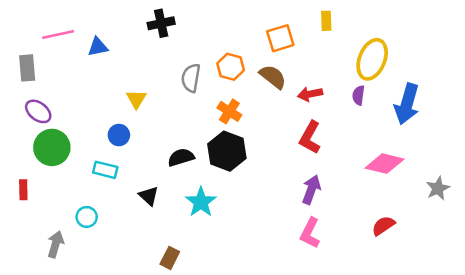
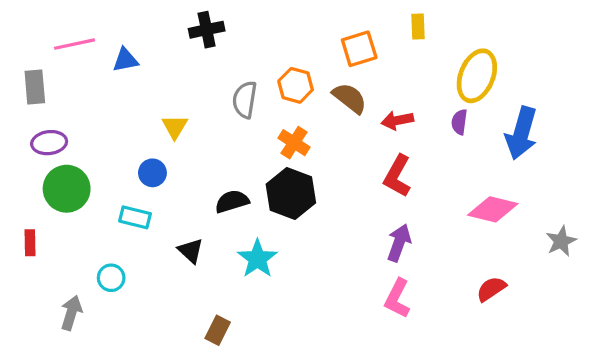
purple ellipse: (38, 111) -> (49, 143), turned -45

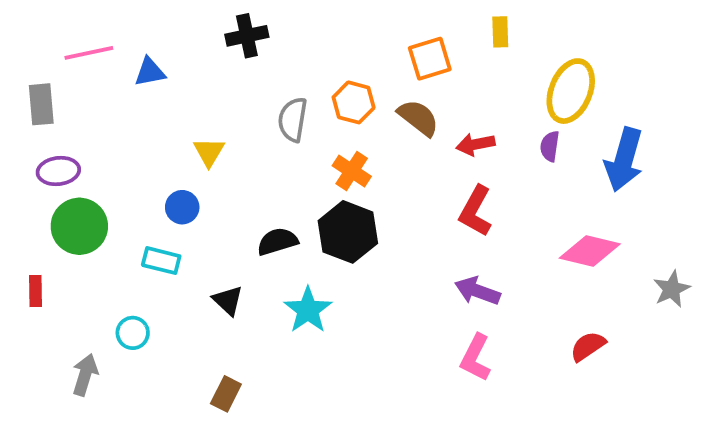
purple arrow: (399, 243) -> (477, 291), turned -90
brown rectangle: (218, 330) -> (226, 394), moved

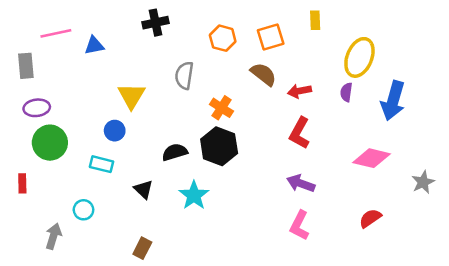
orange hexagon: (354, 102) -> (223, 38), moved
yellow triangle: (209, 152) -> (131, 96), size x1.4

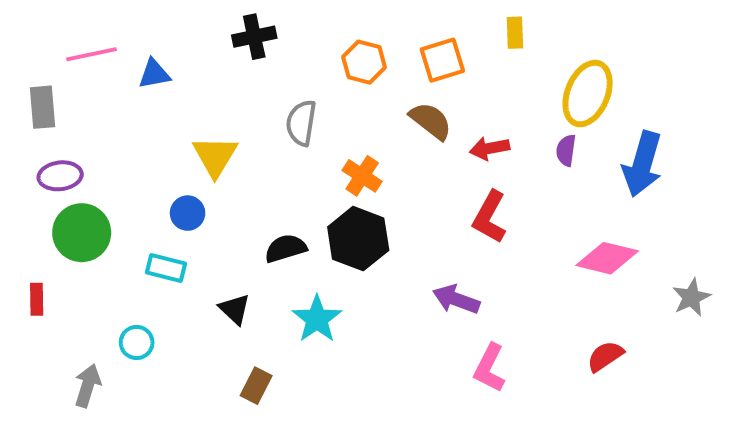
purple arrow: (301, 183) -> (456, 299), moved
brown rectangle: (142, 248) -> (256, 386), moved

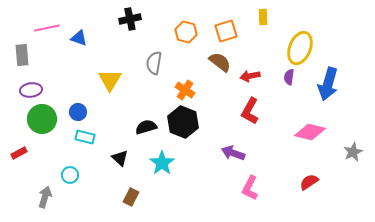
blue triangle: (154, 74) -> (79, 38), turned 30
blue circle: (188, 213) -> (78, 112), moved
red rectangle: (37, 299) -> (19, 153), turned 63

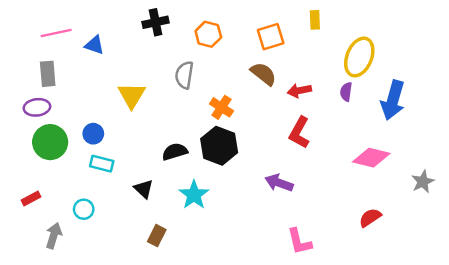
orange hexagon: (186, 32) -> (208, 34), moved
gray rectangle: (22, 55) -> (48, 74), moved
red rectangle: (19, 153) -> (31, 198), moved
pink L-shape: (250, 188) -> (299, 242), moved, turned -40

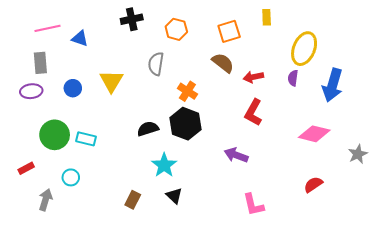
blue circle: (93, 134) -> (73, 88), moved
green circle: (50, 142) -> (55, 135), moved
black triangle: (144, 189) -> (174, 196), moved

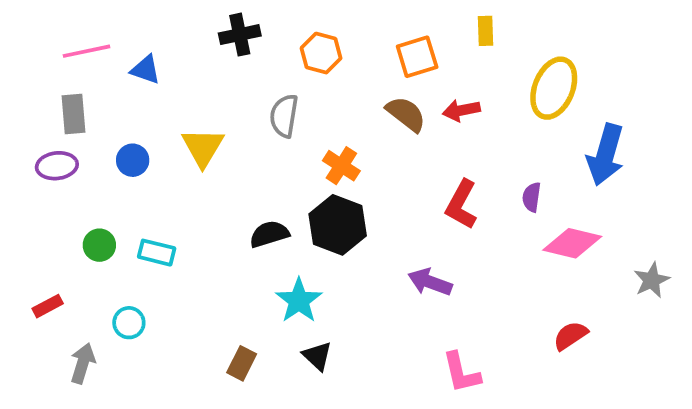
red arrow: (253, 77) -> (461, 110), moved
purple semicircle: (293, 78) -> (532, 197), moved
green circle: (55, 135) -> (99, 245), size x0.6

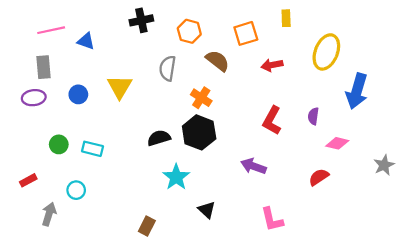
brown semicircle: (406, 114) -> (218, 61), moved
pink diamond: (572, 243) -> (337, 143), size x0.7
red semicircle: (570, 336) -> (319, 177), moved
black triangle: (317, 356) -> (207, 210), moved
brown rectangle: (242, 363) -> (147, 226), moved

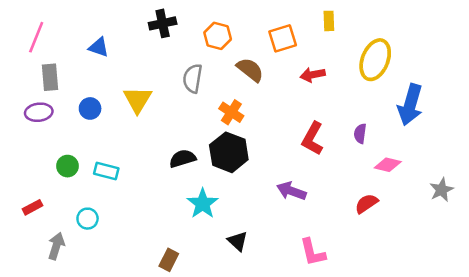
pink line: (51, 30) -> (36, 37), moved, turned -56

